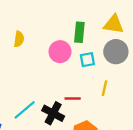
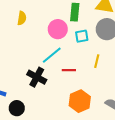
cyan line: (25, 110) -> (52, 55), moved
black cross: (53, 113) -> (37, 77), moved

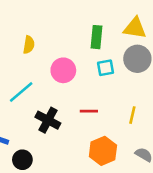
pink circle: (58, 29) -> (63, 70), moved
cyan line: (52, 55) -> (21, 92), moved
yellow line: (97, 61) -> (132, 115), moved

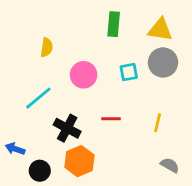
green rectangle: (97, 37) -> (114, 24), moved
orange hexagon: (103, 151) -> (79, 161), moved

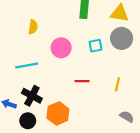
cyan line: (38, 98) -> (27, 66), turned 30
black cross: (67, 128) -> (32, 96), moved

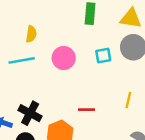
cyan line: (27, 66) -> (22, 60), moved
red line: (82, 81) -> (86, 110), moved

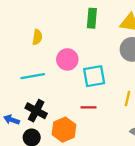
cyan square: (103, 56) -> (94, 76), moved, size x1.5
cyan line: (22, 60) -> (33, 76), moved

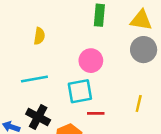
pink circle: (67, 59) -> (91, 61), moved
cyan square: (94, 76) -> (80, 91), moved

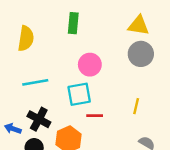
green rectangle: (99, 15) -> (73, 23), moved
yellow semicircle: (39, 36) -> (26, 39), moved, size x1.5

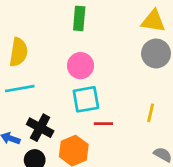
yellow semicircle: (26, 39) -> (18, 52), moved
pink circle: (90, 65) -> (81, 66), moved
cyan line: (35, 82) -> (20, 89), moved

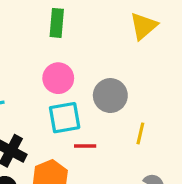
yellow triangle: (153, 21) -> (143, 26), turned -50
gray circle: (156, 53) -> (110, 96), moved

